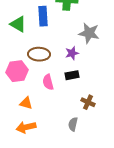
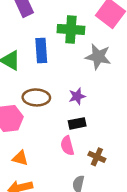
gray star: (89, 33) -> (98, 57), moved
pink semicircle: (48, 82) -> (67, 146), moved

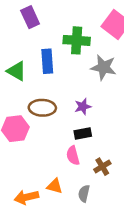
brown cross: (97, 157) -> (102, 167), turned 35
orange triangle: (20, 158) -> (55, 186), moved

